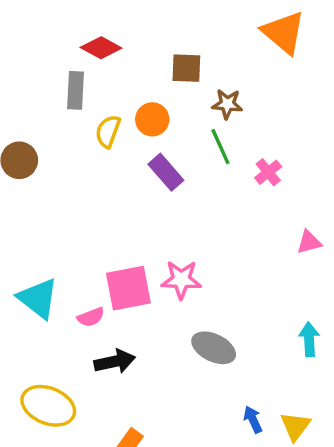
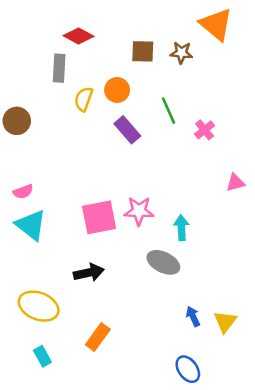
brown star: (227, 104) -> (181, 53), moved
pink semicircle: (91, 317) -> (23, 192), moved
cyan arrow: (309, 339) -> (181, 228), moved

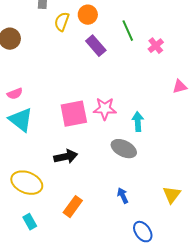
blue arrow: (193, 316) -> (123, 196), moved

